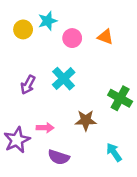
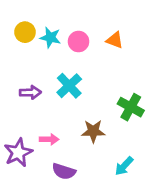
cyan star: (48, 21) -> (50, 37), moved, turned 30
purple arrow: (28, 85) -> (30, 92), turned -120
cyan arrow: (114, 152) -> (124, 166), turned -102

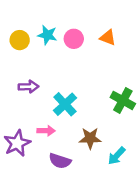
yellow circle: (25, 32) -> (20, 40), moved
cyan cross: (69, 86) -> (65, 104), moved
brown star: (93, 131) -> (90, 138), moved

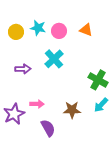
cyan cross: (65, 104) -> (54, 59), moved
cyan arrow: (117, 156) -> (101, 105), moved
purple semicircle: (60, 161) -> (48, 128), turned -138

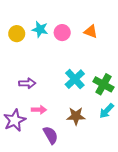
cyan cross: (54, 59) -> (75, 79), moved
purple arrow: (23, 69) -> (27, 83), moved

